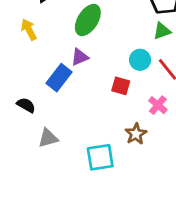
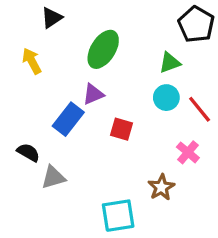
green triangle: (162, 31) -> (170, 63), moved
red square: (121, 86) -> (121, 129), moved
gray triangle: (48, 138) -> (53, 177), moved

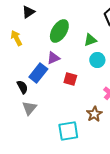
green triangle: (170, 63) -> (90, 40), moved
black semicircle: (28, 152) -> (22, 87), moved, turned 32
gray triangle: (53, 177) -> (29, 108), turned -35

